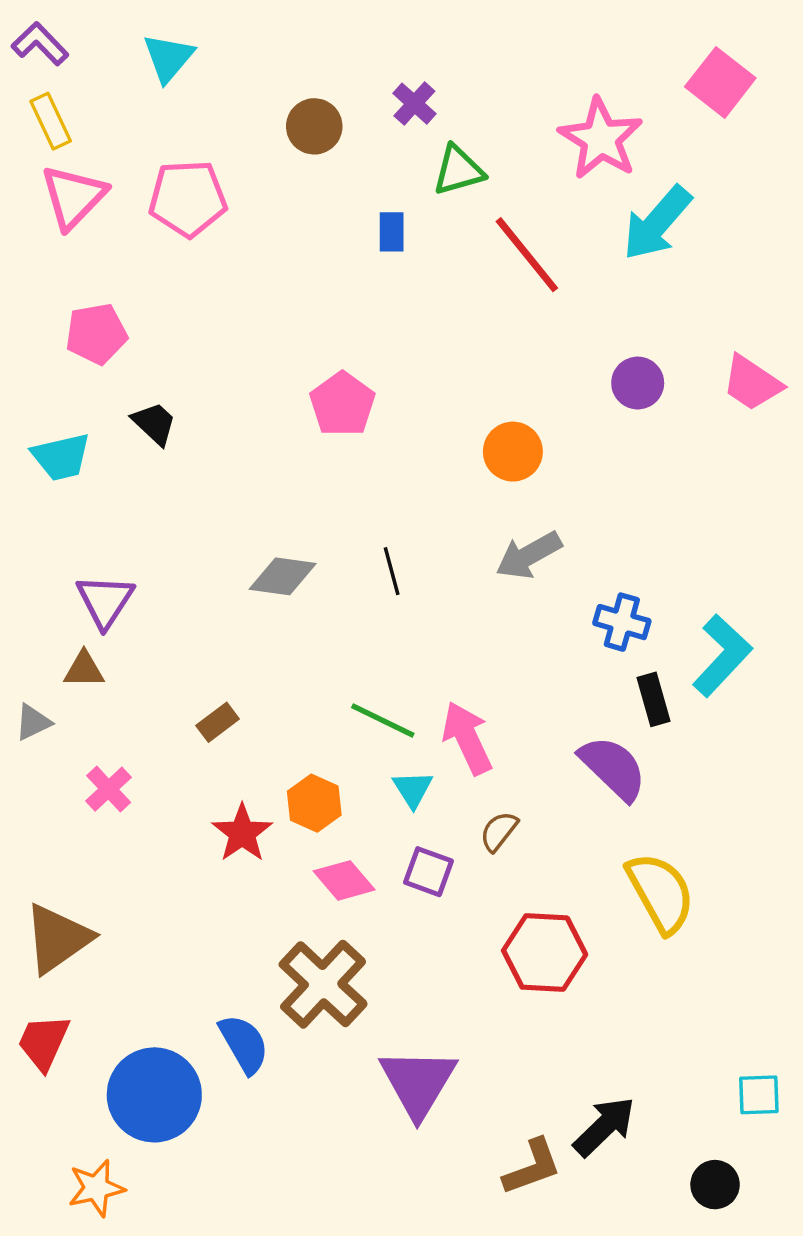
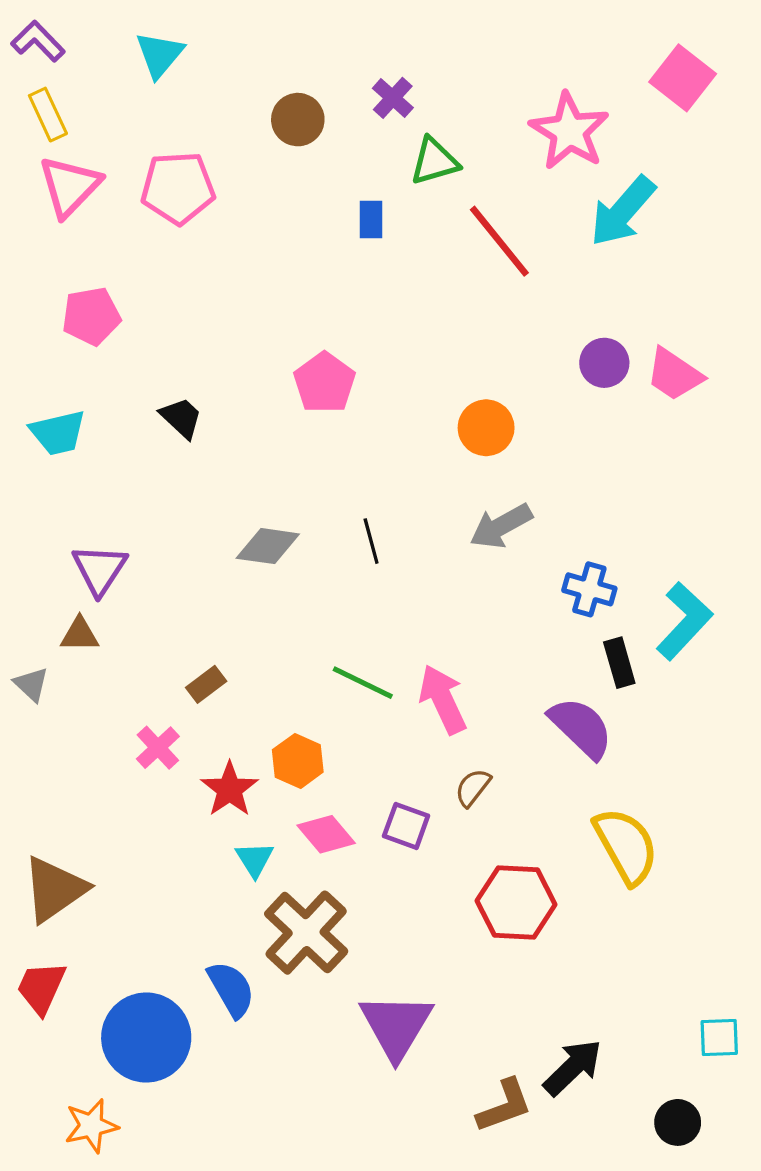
pink trapezoid: (752, 383) -> (674, 374), moved
black trapezoid: (154, 423) -> (181, 418), moved
gray triangle: (33, 722) -> (31, 684), turned -51
pink cross: (109, 789) -> (158, 748), moved
cyan triangle: (413, 789) -> (254, 859), moved

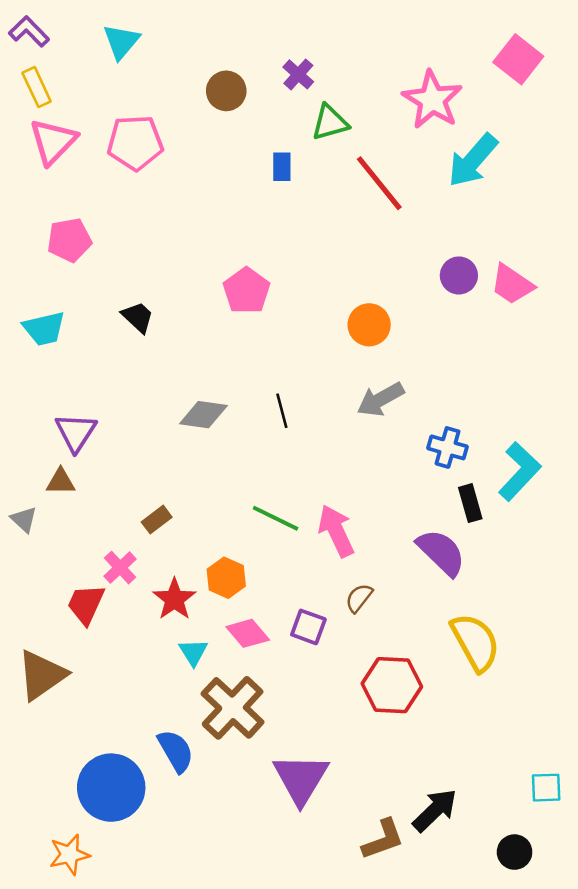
red trapezoid: (41, 988) -> (86, 604), moved

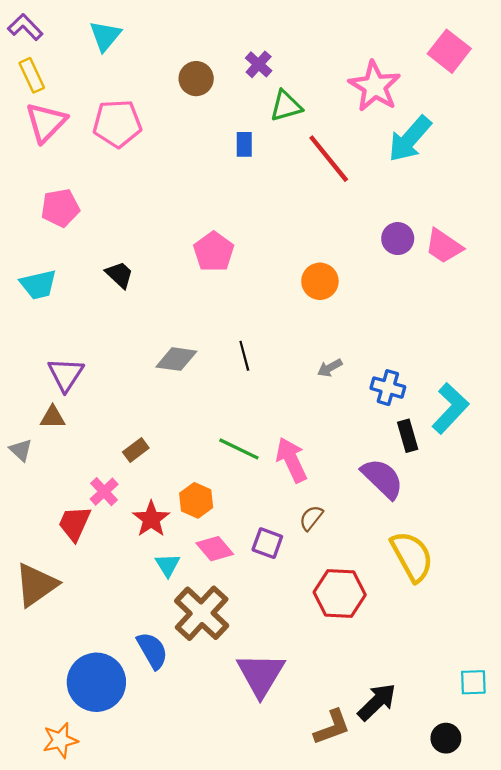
gray arrow: (380, 399) -> (330, 368), moved, size x0.6

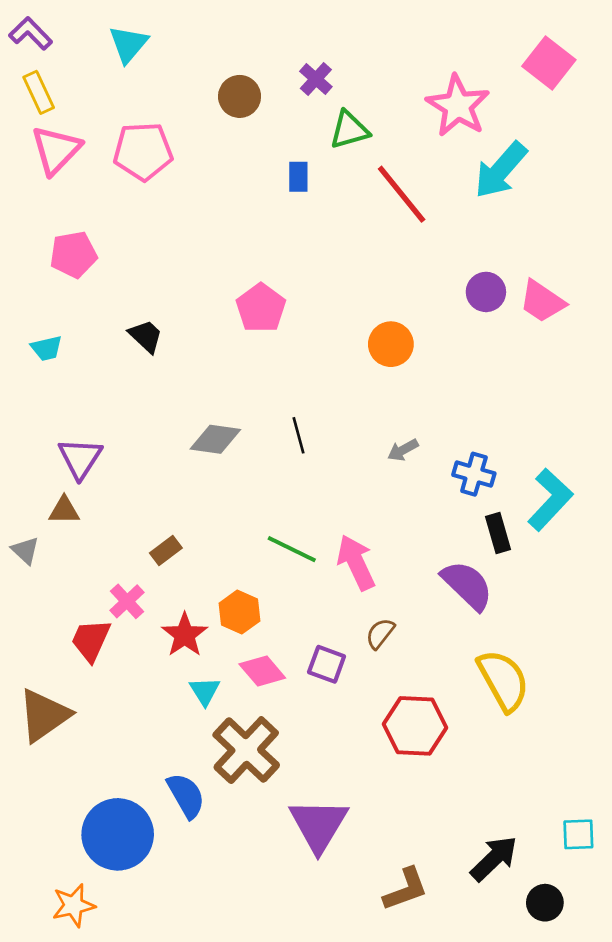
cyan trapezoid: (38, 285) -> (47, 348), size x0.7
black arrow: (377, 702) -> (494, 858), moved

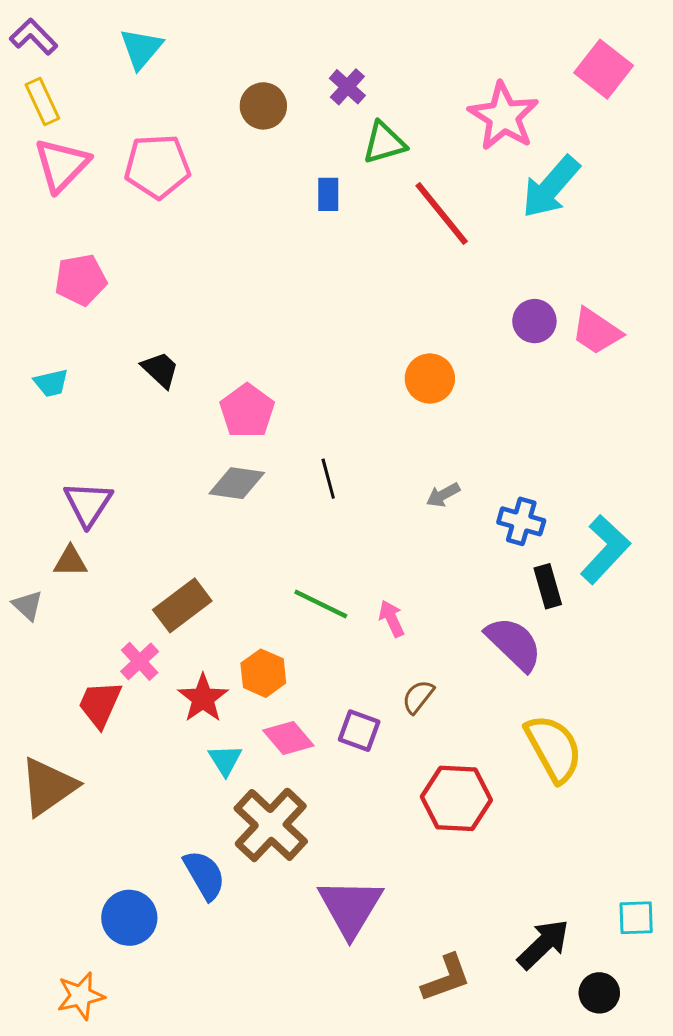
pink pentagon: (261, 308) -> (247, 411), moved
brown rectangle: (166, 550) -> (182, 605), size x1.6
pink arrow: (356, 563) -> (392, 619), size x0.6
blue circle: (118, 834) -> (129, 918), size x0.7

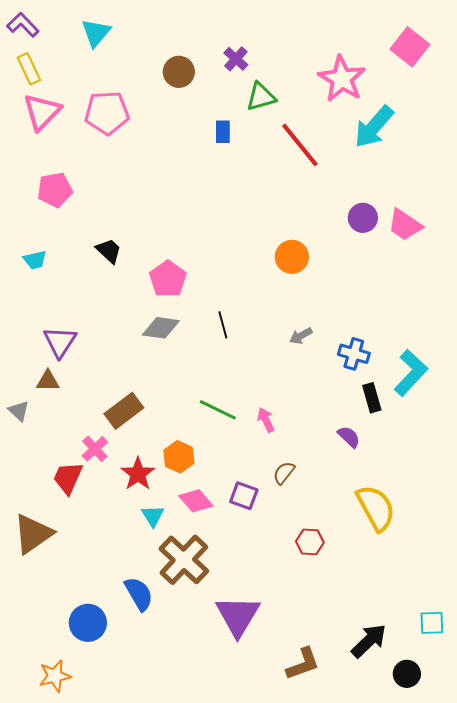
purple semicircle: (514, 644) -> (349, 437), size x0.6
red hexagon: (456, 798) -> (310, 542), size x0.6

